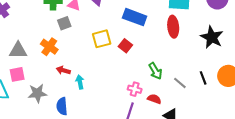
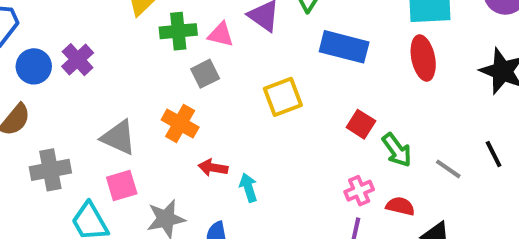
red square: (125, 46) -> (361, 124), moved
gray triangle: (18, 50) -> (119, 137), turned 30
pink cross: (135, 89) -> (359, 191), turned -32

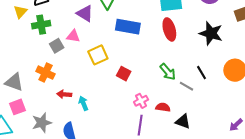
pink triangle: (221, 35) -> (73, 36), moved
red square: (361, 124) -> (124, 74), moved
green arrow: (397, 150) -> (168, 72), moved
black line: (494, 154) -> (202, 73), moved

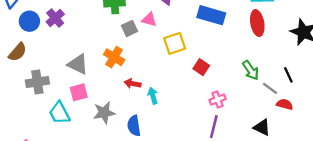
red semicircle: (163, 107) -> (285, 104), moved

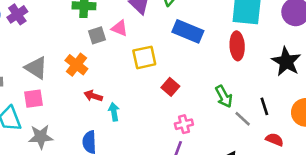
red semicircle: (285, 104) -> (275, 140), moved
gray star: (104, 113) -> (41, 137), moved

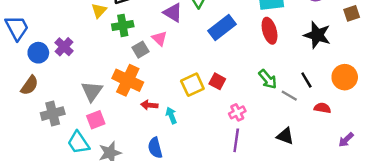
pink triangle: (120, 28) -> (160, 39), turned 35
blue rectangle: (188, 31) -> (222, 28), turned -48
yellow square: (144, 57) -> (192, 85), moved
orange cross: (76, 65) -> (128, 80), size x1.4
gray triangle: (36, 68) -> (92, 91), turned 45

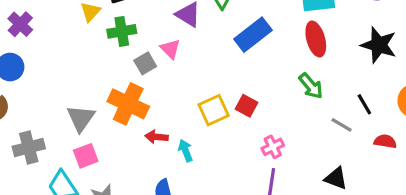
purple cross: (64, 47) -> (20, 24), moved
green arrow: (268, 79) -> (311, 86), moved

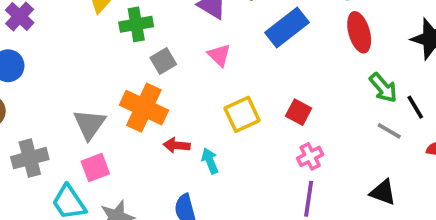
pink triangle: (170, 49) -> (219, 55), moved
green arrow: (311, 86) -> (383, 88), moved
red square: (247, 106) -> (299, 112), moved

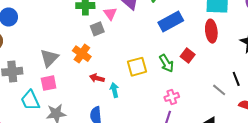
pink triangle: (219, 55) -> (110, 14), moved
green arrow: (383, 88) -> (166, 63), moved
orange cross: (144, 108) -> (82, 54), size x0.7
red square: (299, 112) -> (188, 56), moved

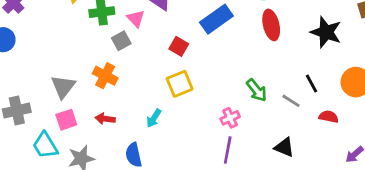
red square: (188, 56) -> (179, 46), moved
green arrow: (166, 63) -> (257, 90), moved
red arrow: (97, 78) -> (105, 119), moved
cyan arrow: (114, 90) -> (154, 118), turned -128

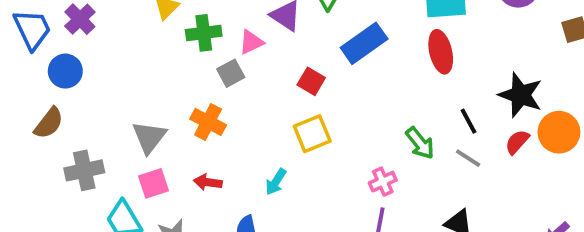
pink triangle: (136, 19) -> (251, 42), turned 48
black star: (326, 32) -> (521, 95), moved
black line: (312, 84) -> (469, 121), moved
red semicircle: (329, 117) -> (517, 142), moved, turned -60

